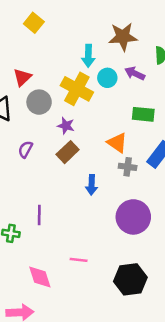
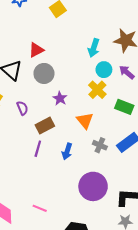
yellow cross: (77, 89) -> (97, 90), moved, size x0.7
orange triangle: (117, 143) -> (85, 120), moved
purple semicircle: (25, 149) -> (22, 108), turned 112
brown rectangle: (68, 152) -> (45, 126), moved
purple line: (39, 215) -> (38, 149), moved

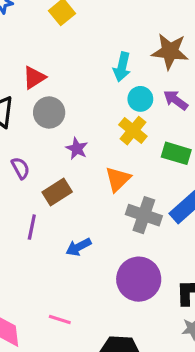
orange triangle: (85, 120) -> (118, 179), turned 30
gray cross: (100, 145) -> (144, 215), size x1.5
purple line: (38, 149) -> (32, 227), moved
blue arrow: (67, 151) -> (79, 247), moved, turned 49

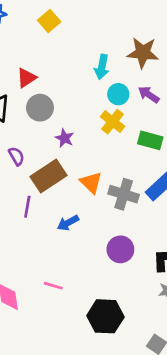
orange triangle: (118, 179) -> (91, 183), moved, turned -30
brown rectangle: (57, 192) -> (48, 176), size x1.4
purple circle: (139, 279) -> (120, 249), size x0.7

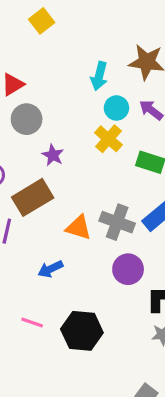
orange triangle: (91, 183) -> (79, 228), moved, turned -30
blue arrow: (68, 223) -> (50, 269), moved
purple circle: (120, 249) -> (128, 269), moved
black hexagon: (105, 316) -> (82, 331), moved

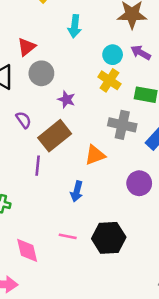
cyan arrow: (99, 76) -> (75, 26), moved
gray cross: (117, 222) -> (122, 125), moved
orange triangle: (79, 228) -> (95, 155), turned -30
blue arrow: (50, 269) -> (77, 191), turned -42

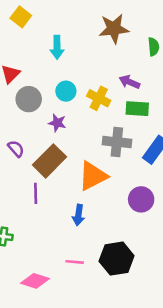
purple arrow: (141, 53) -> (129, 82), moved
cyan circle: (113, 55) -> (66, 91), moved
orange triangle: (95, 155) -> (93, 176), size x1.4
pink diamond: (27, 250) -> (35, 281), turned -52

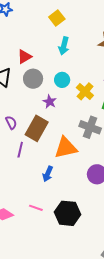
yellow square: (21, 17) -> (57, 18), moved
purple semicircle: (16, 149) -> (11, 123), moved
brown rectangle: (50, 161) -> (37, 128), turned -30

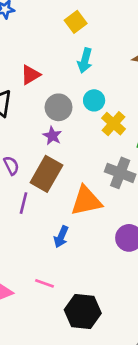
gray circle: (33, 79) -> (59, 107), moved
cyan circle: (62, 80) -> (94, 100), moved
purple star: (50, 102) -> (52, 136), moved
black hexagon: (67, 213) -> (83, 312), moved

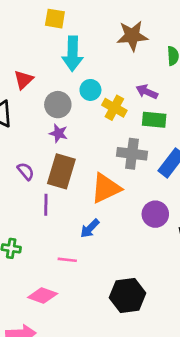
yellow square: (76, 22) -> (55, 19), turned -30
cyan arrow: (85, 60) -> (73, 54), size x1.4
blue arrow: (61, 237) -> (90, 228), turned 35
pink line: (44, 283) -> (67, 260), moved

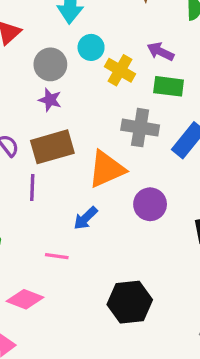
brown rectangle: (61, 171) -> (52, 147), turned 56
purple circle: (155, 214) -> (150, 204), moved

